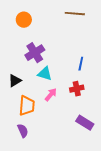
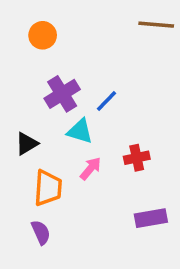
brown line: (75, 14) -> (156, 25), moved
blue line: (81, 64) -> (107, 101), moved, turned 32
purple rectangle: (85, 123) -> (151, 218), turned -42

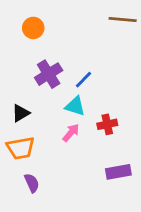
cyan triangle: (80, 131) -> (75, 106), moved
orange trapezoid: (48, 188) -> (21, 148), moved, turned 76

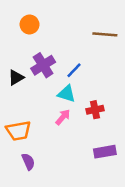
brown line: (123, 20) -> (105, 34), moved
black triangle: (21, 113) -> (16, 78), moved

